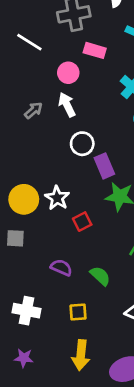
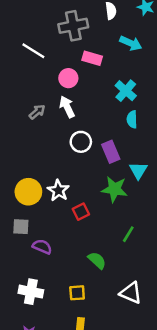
purple rectangle: (104, 166) -> (111, 152), moved
purple semicircle: (61, 267) -> (42, 247), moved

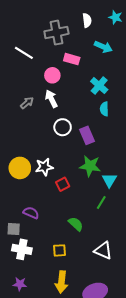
cyan triangle: (138, 171) -> (109, 180), moved
white star: (58, 190) -> (44, 167), turned 30
gray square: (21, 227) -> (14, 229), moved

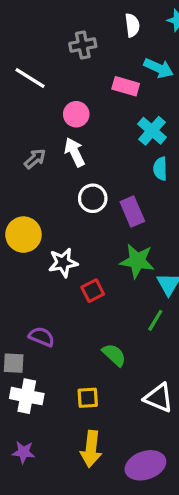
gray cross: (56, 33) -> (83, 45), size x0.7
pink rectangle: (72, 59) -> (126, 86), moved
yellow circle: (20, 168) -> (23, 235), moved

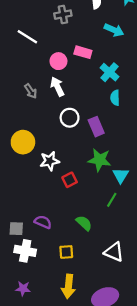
pink rectangle: (126, 86) -> (83, 52), moved
gray arrow: (35, 159) -> (31, 91), turned 96
purple semicircle: (42, 337) -> (43, 222), moved

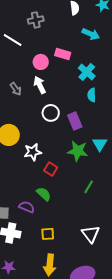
gray cross: (63, 15) -> (36, 20), moved
cyan triangle: (121, 175) -> (100, 144), moved
red square: (70, 180) -> (51, 169), turned -32
green semicircle: (84, 223) -> (44, 194), moved
white triangle: (114, 252) -> (91, 234), turned 30

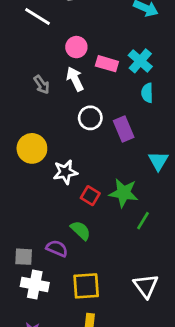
pink rectangle: (63, 54) -> (107, 64), moved
green star: (78, 151) -> (124, 193), moved
yellow square: (48, 234) -> (86, 286), size x1.5

